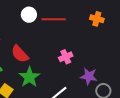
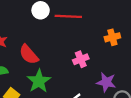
orange cross: (97, 19) -> (112, 37), moved, turned -32

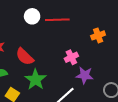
purple star: (106, 82) -> (85, 75), moved

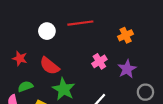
white circle: (32, 16) -> (47, 31), moved
purple star: (85, 75) -> (127, 69), moved, turned -30

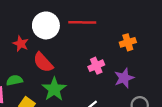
white circle: (47, 31) -> (46, 25), size x1.5
red star: (20, 58) -> (21, 44), moved

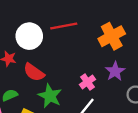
orange cross: (128, 42) -> (112, 36), size x1.6
pink cross: (96, 66) -> (87, 82), moved

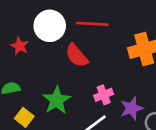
purple star: (115, 71) -> (132, 108), moved
red semicircle: (34, 72) -> (77, 56), moved

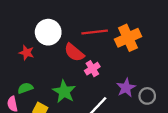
red line: (92, 24) -> (95, 32), moved
pink cross: (104, 95) -> (92, 69), moved

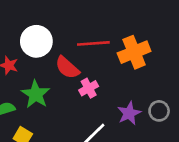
green star: (64, 92) -> (36, 94), moved
gray circle: (147, 96) -> (159, 111), moved

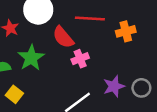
orange cross: (134, 52) -> (126, 31), size x0.7

